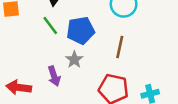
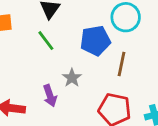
blue pentagon: (81, 31) -> (95, 41), moved

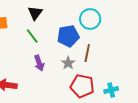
gray star: (72, 78) -> (68, 63), moved
purple arrow: (50, 96) -> (39, 63), moved

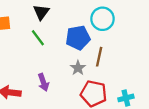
purple arrow: (39, 63) -> (43, 82), moved

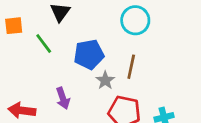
green line: (38, 38) -> (44, 44), moved
blue pentagon: (78, 38) -> (89, 54), moved

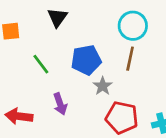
green line: (44, 44) -> (41, 64), moved
brown line: (131, 67) -> (130, 59), moved

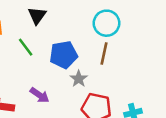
green line: (41, 64) -> (26, 47), moved
purple arrow: (60, 104) -> (40, 95), turned -36

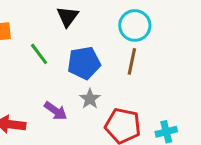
black triangle: (37, 16) -> (67, 16), moved
gray star: (79, 79) -> (90, 99), moved

